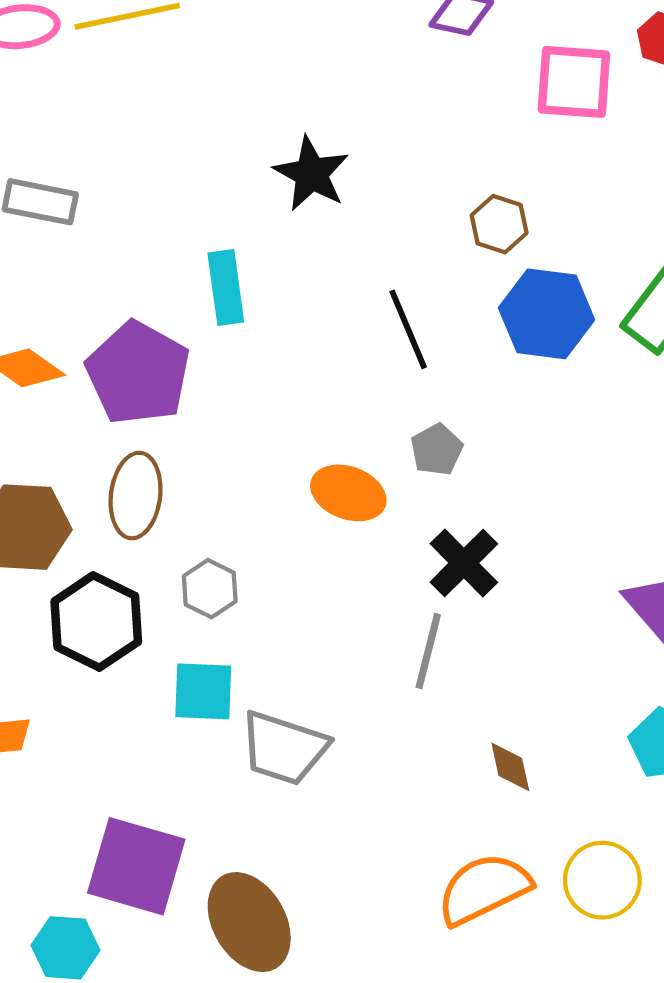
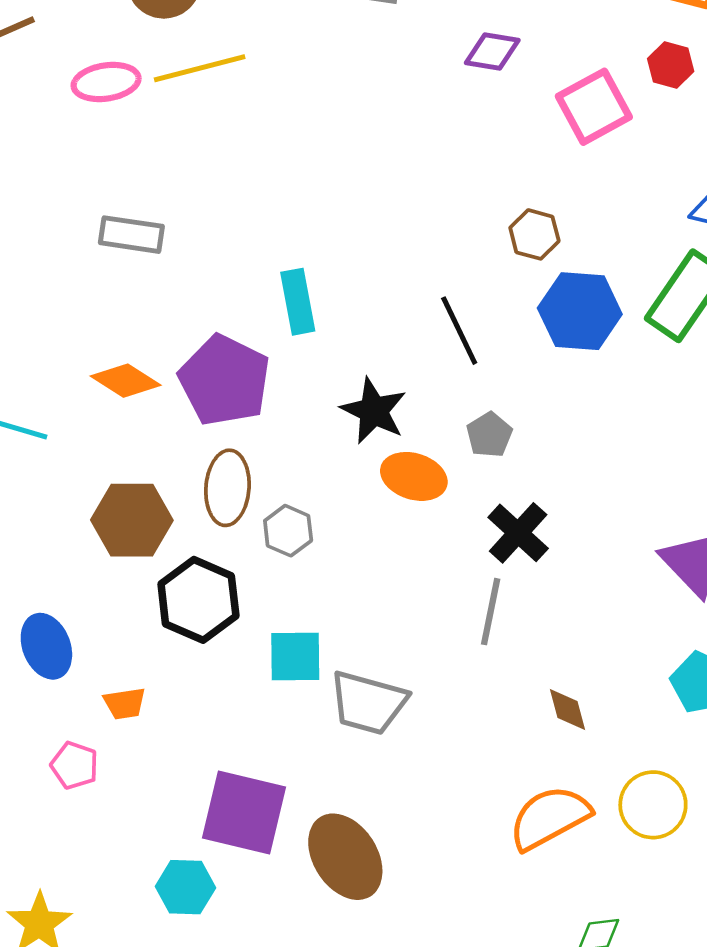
pink square: (574, 82) -> (594, 107), turned -30
black star: (311, 174) -> (374, 411), moved
gray hexagon: (210, 589) -> (288, 531), moved

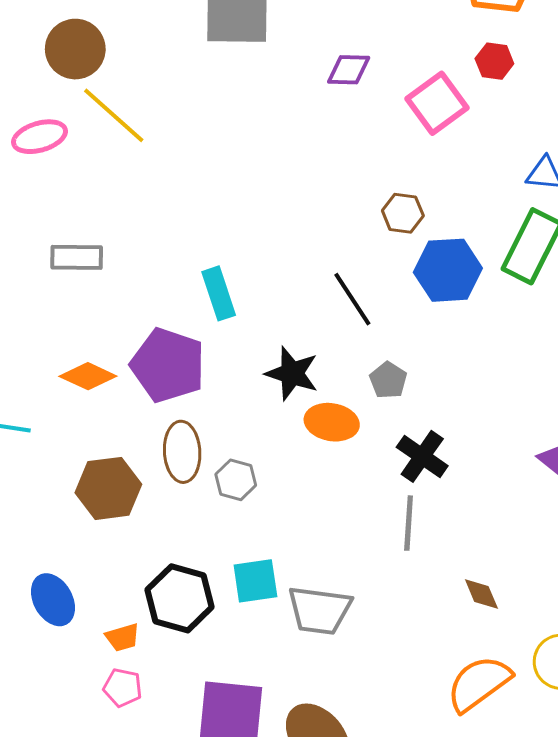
yellow line: (200, 68) -> (114, 115), turned 64
black hexagon: (198, 600) -> (180, 598), moved
pink pentagon: (74, 765) -> (123, 688), moved

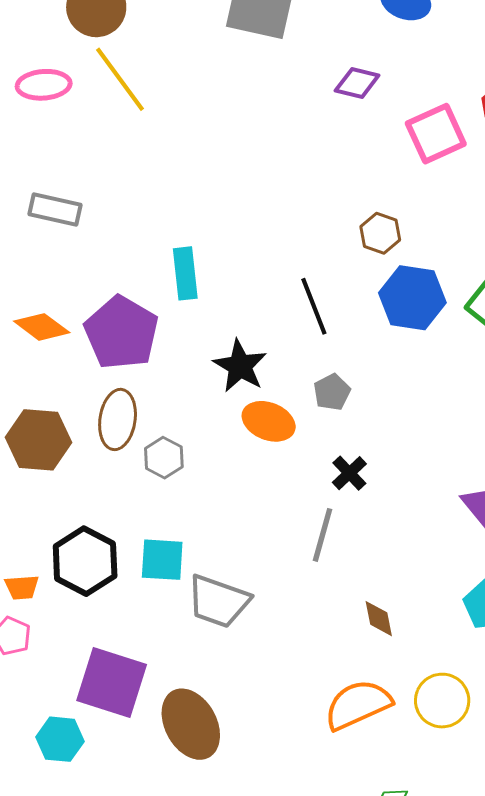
black cross: (422, 456) -> (349, 473), size x0.7

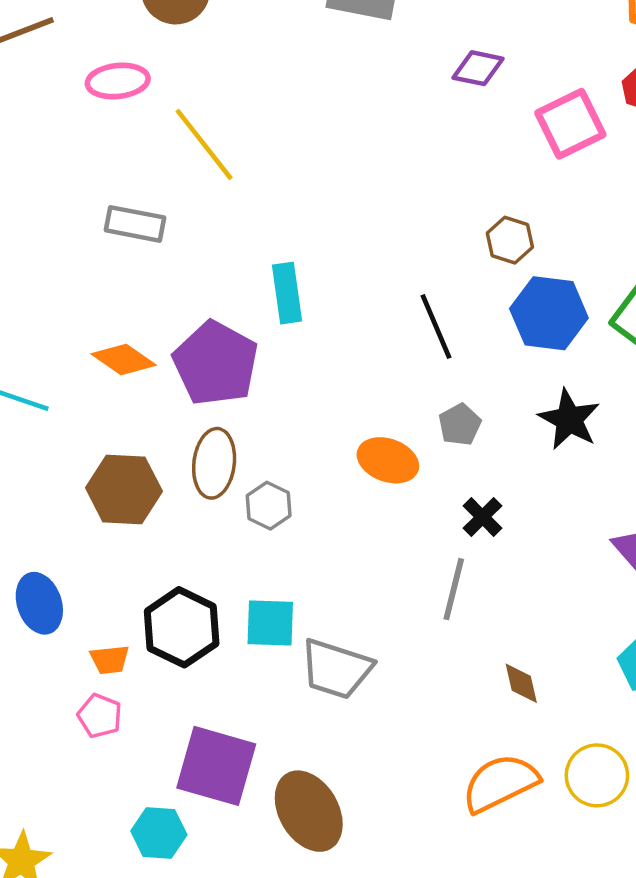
yellow line: (120, 79) -> (204, 144), moved
black star: (240, 366) -> (569, 419), moved

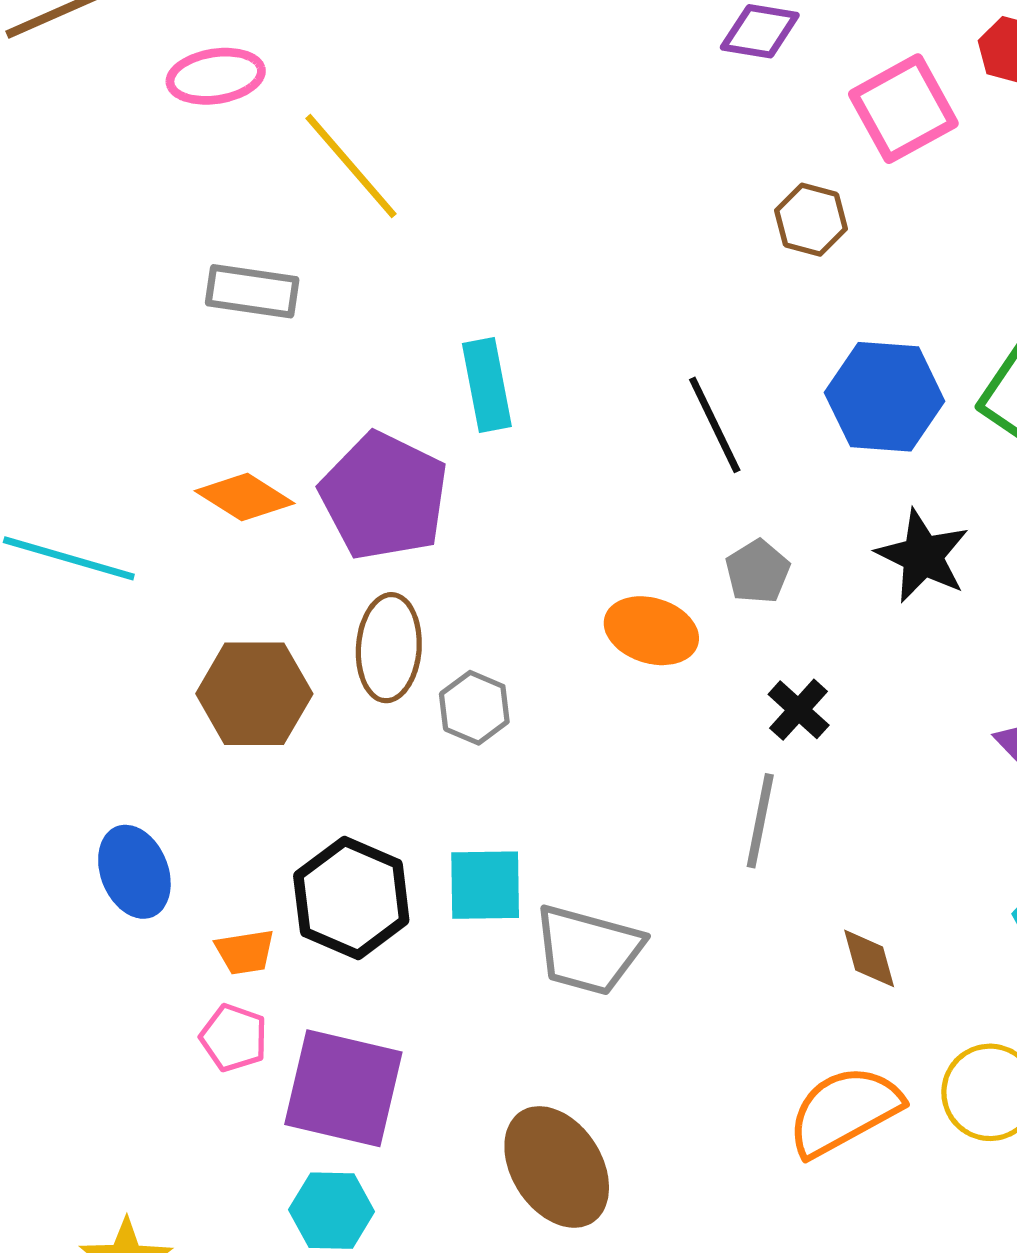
brown hexagon: (510, 240) -> (811, 220), moved
purple square: (216, 766) -> (343, 1088), moved

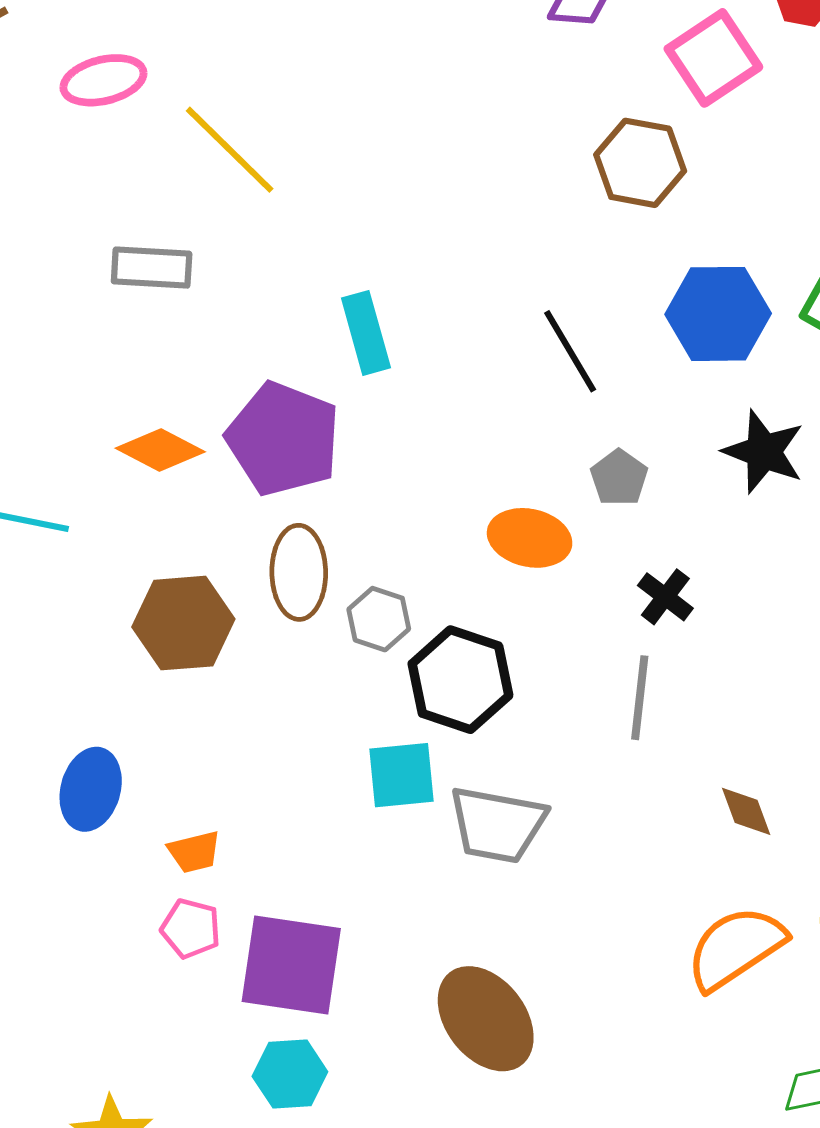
brown hexagon: (811, 220) -> (640, 163), size x1.4
blue ellipse: (134, 872) -> (91, 789), turned 42
black hexagon: (351, 898) -> (460, 680), moved

